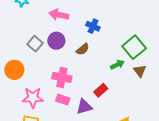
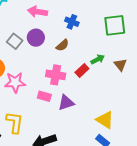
green square: (134, 47) -> (115, 25), moved, turned 35
pink cross: (62, 77) -> (56, 75), moved
red rectangle: (101, 90) -> (82, 70), moved
pink star: (33, 98) -> (15, 82), moved

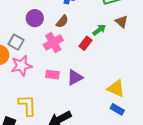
gray square: (15, 41) -> (16, 42), moved
brown triangle: (120, 65) -> (122, 22), moved
pink cross: (56, 75) -> (53, 42), moved, turned -30

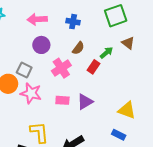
brown semicircle: (62, 21) -> (78, 48), moved
pink star: (21, 66) -> (31, 93), turned 30
blue rectangle: (117, 109) -> (119, 135), moved

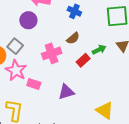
purple circle: (41, 45) -> (28, 20), moved
pink rectangle: (62, 100) -> (34, 84), moved

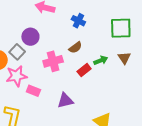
purple circle: (28, 20) -> (30, 37), moved
pink star: (16, 70) -> (16, 76), turned 30

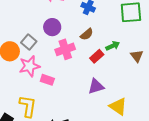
purple circle: (30, 37) -> (52, 27), moved
brown triangle: (124, 58) -> (137, 56), moved
purple triangle: (65, 101) -> (96, 86), moved

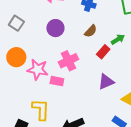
gray square: (29, 42) -> (16, 23), moved
pink cross: (65, 49) -> (68, 61), moved
pink star: (29, 66) -> (38, 70), turned 30

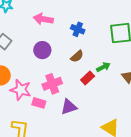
purple triangle: (106, 82) -> (69, 107), moved

